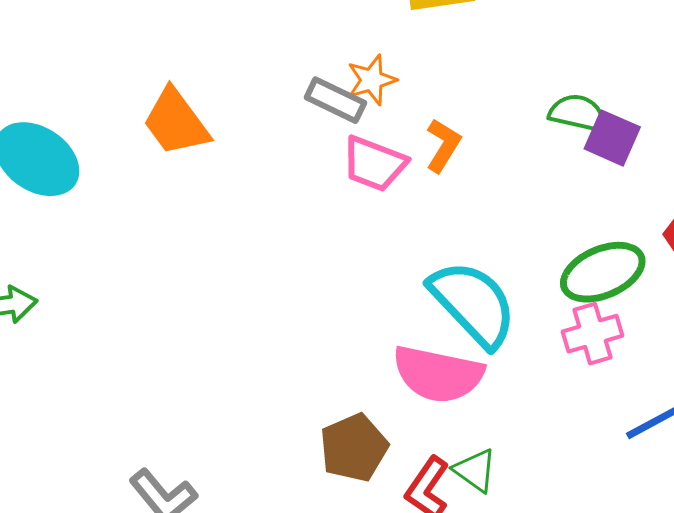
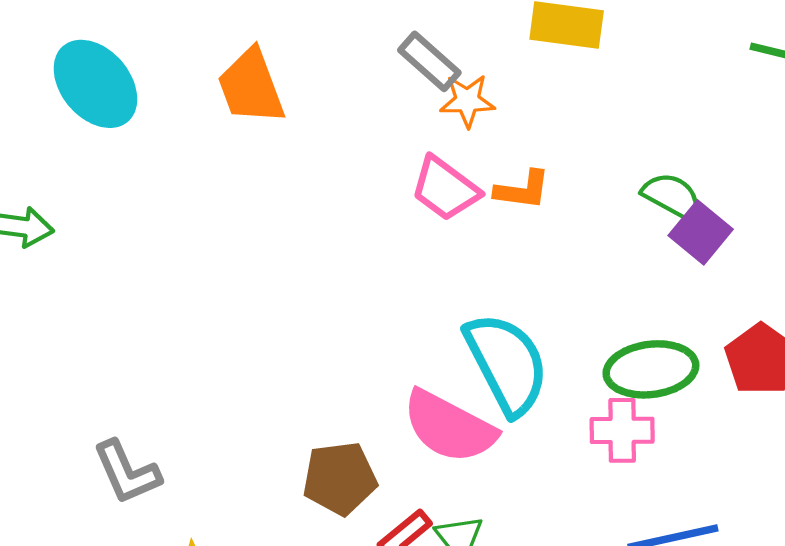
gray rectangle: (335, 100) -> (429, 61), moved
orange L-shape: (443, 145) -> (522, 190), turned 50

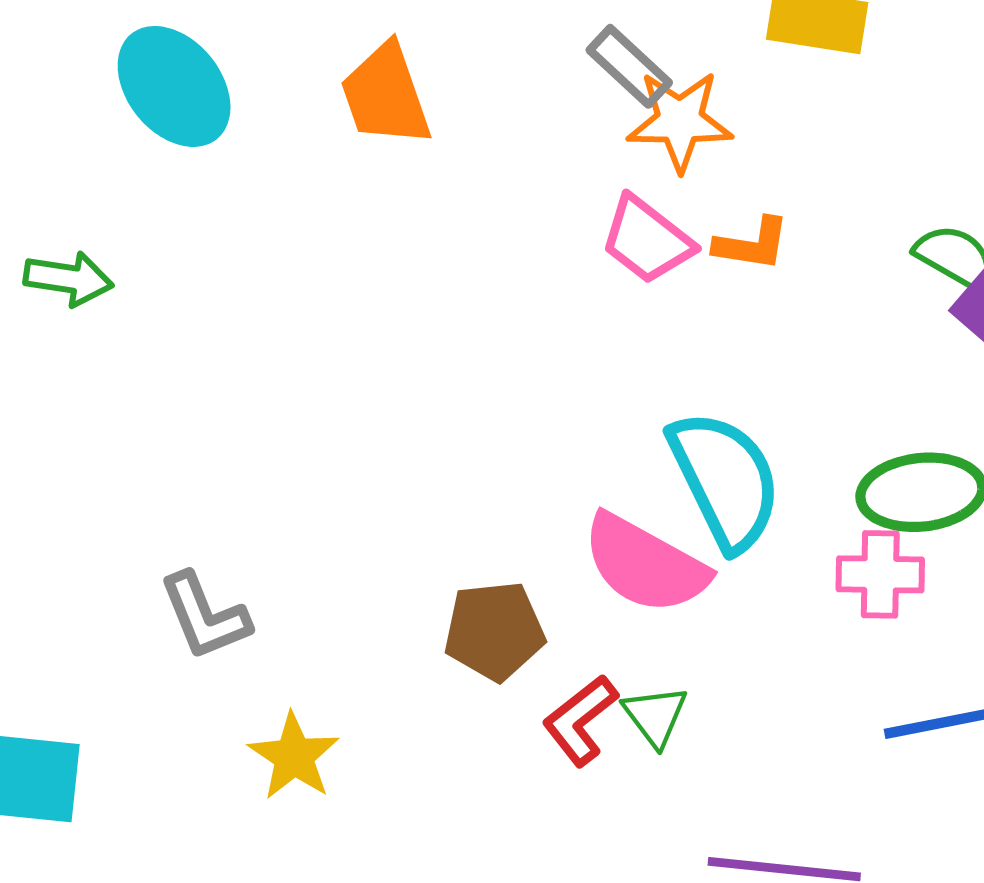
orange star: (467, 101) -> (680, 121), size x1.4

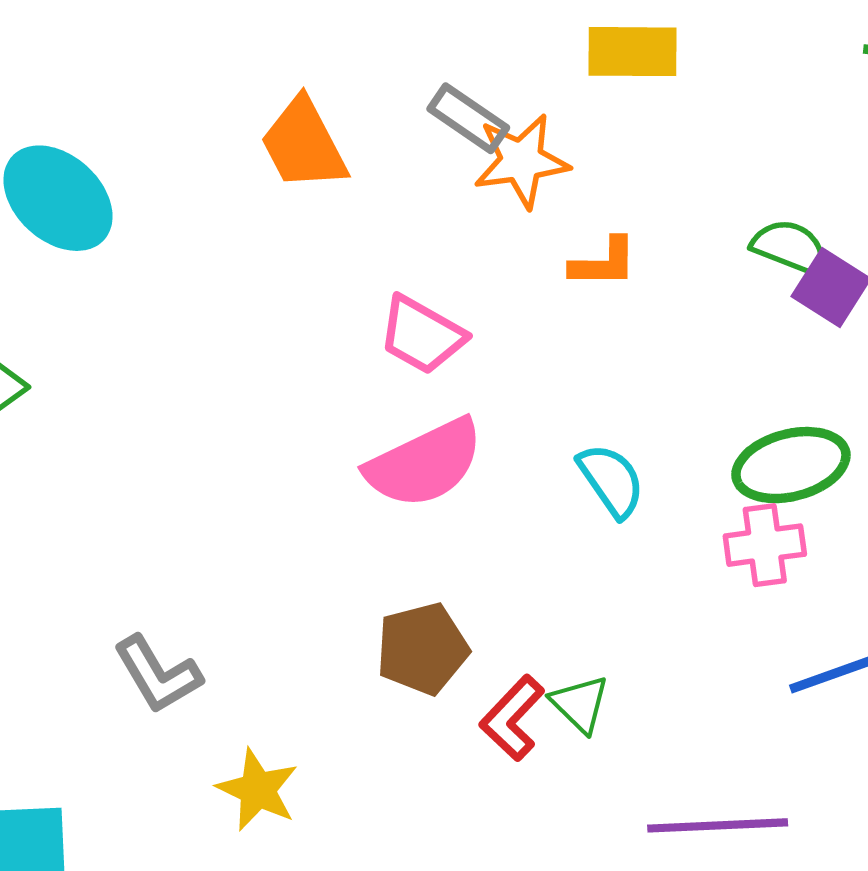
orange trapezoid: (386, 95) -> (304, 144), moved
pink trapezoid: (647, 240) -> (422, 335), moved
cyan semicircle: (725, 480) -> (611, 480), size x0.6
pink semicircle: (645, 564) -> (425, 463), moved, turned -46

